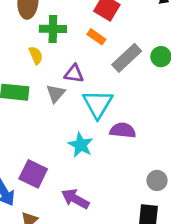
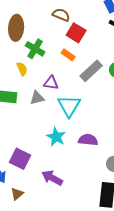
green cross: (53, 29) -> (35, 49), turned 30
gray triangle: (56, 94) -> (37, 98), turned 35
purple semicircle: (123, 130) -> (88, 140), moved

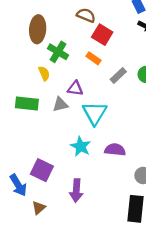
gray rectangle: (91, 71) -> (118, 75), size x0.7
purple arrow: (52, 178) -> (76, 191), turned -115

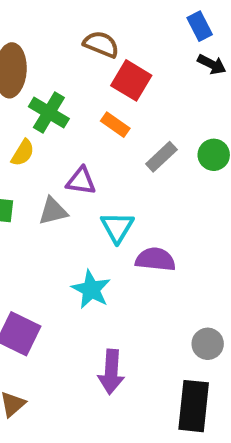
yellow semicircle: (44, 73) -> (23, 153), turned 56
cyan triangle: (95, 113) -> (117, 227), size x0.7
purple semicircle: (115, 150) -> (155, 259), moved
purple arrow: (76, 191) -> (111, 372), moved

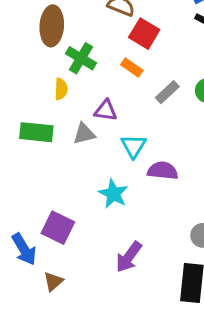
yellow semicircle: (23, 153) -> (61, 89), turned -30
purple arrow: (111, 372) -> (129, 257), turned 32

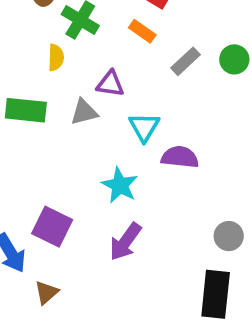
purple arrow: (129, 257) -> (125, 242), moved

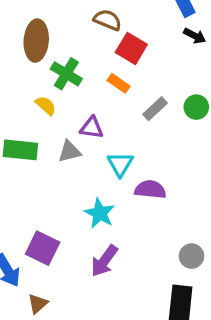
yellow semicircle: (56, 58) -> (46, 106), turned -50

